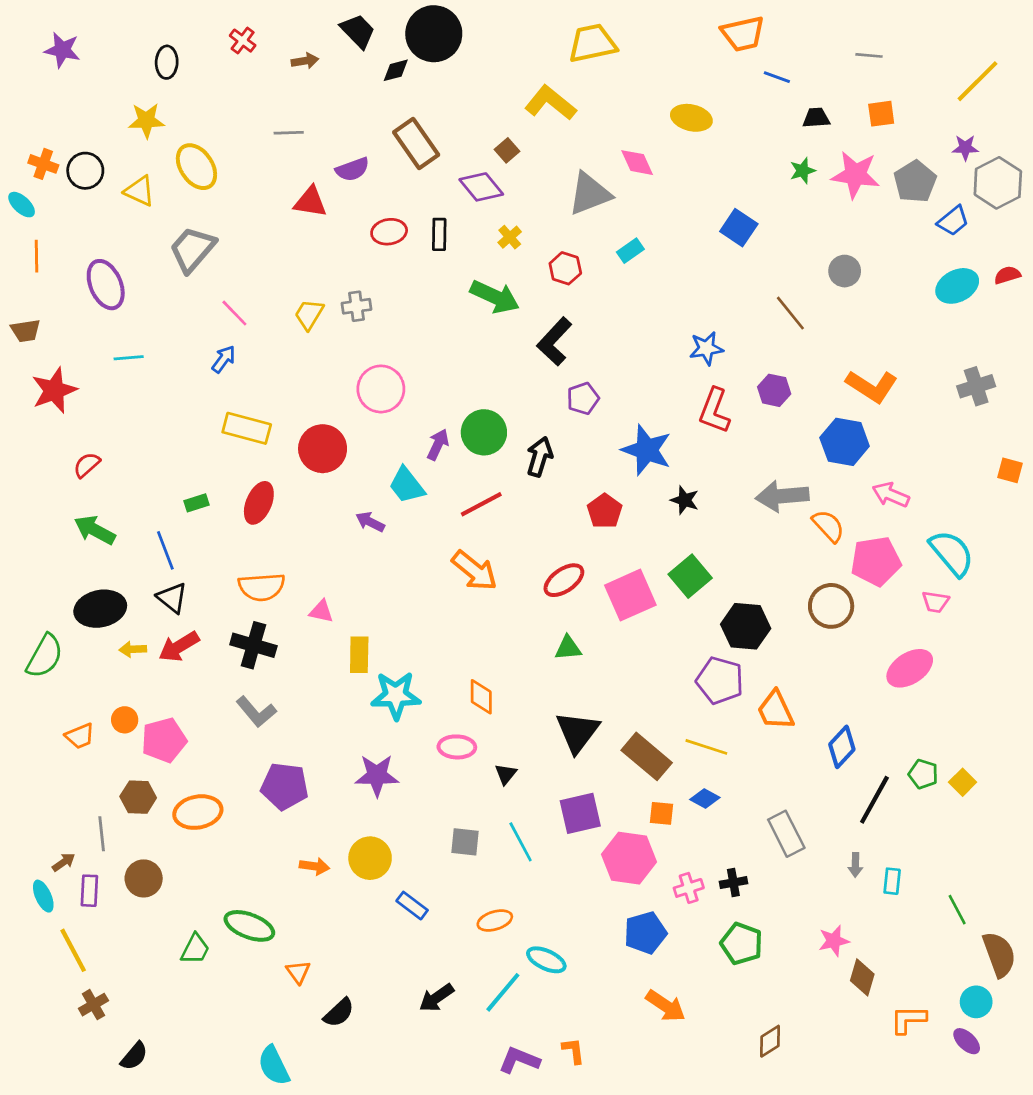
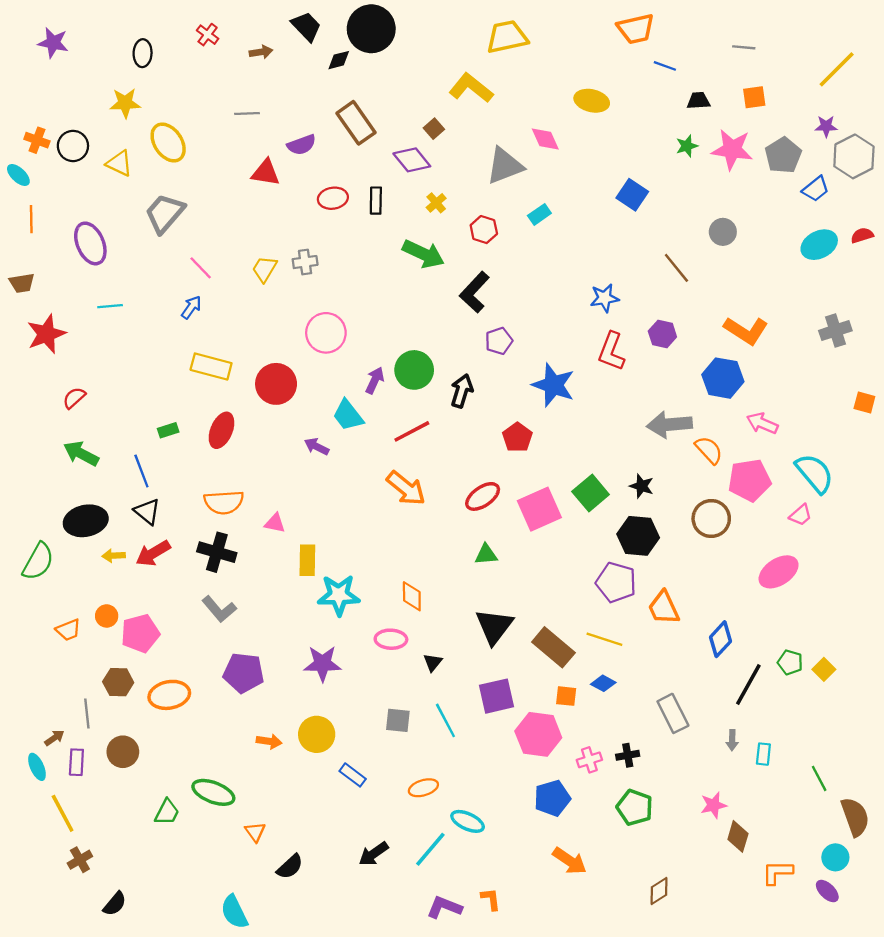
black star: (685, 500) -> (642, 486), moved
pink trapezoid: (935, 602) -> (801, 515), turned -50

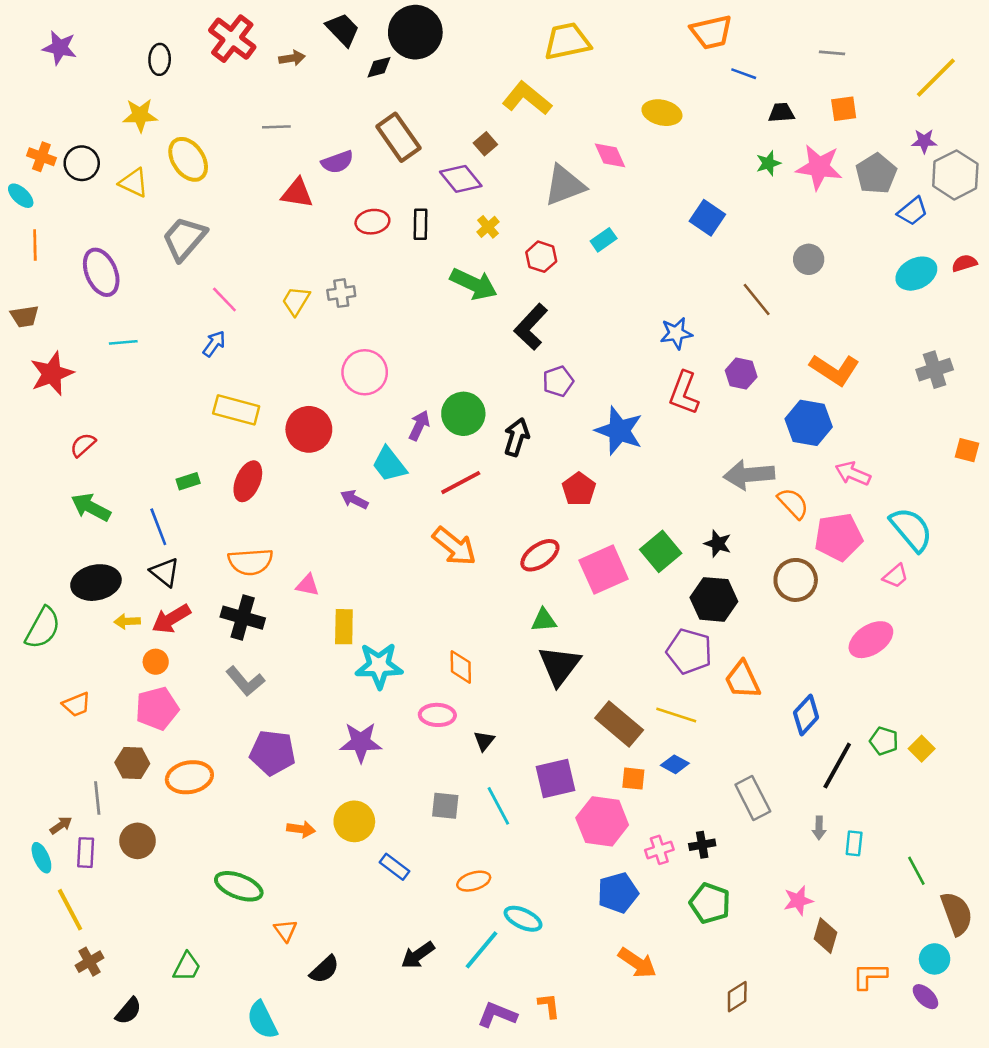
red cross: (208, 35) -> (232, 39), size x1.8
orange circle: (107, 616) -> (156, 662), moved
black triangle: (494, 626) -> (559, 666), moved
green trapezoid: (167, 812) -> (187, 967), moved

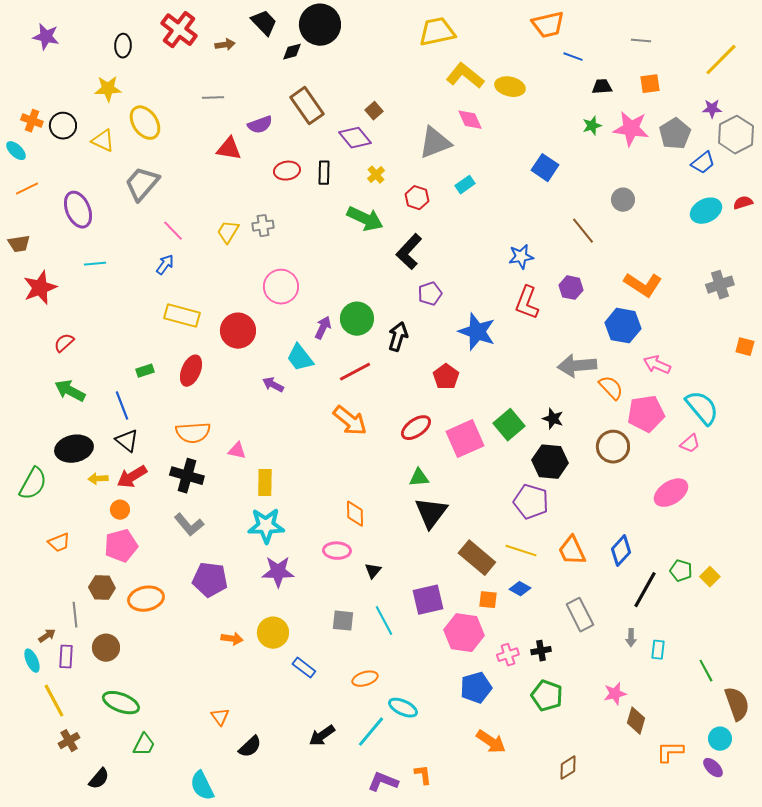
yellow L-shape: (527, 98) -> (465, 76), moved
orange line: (35, 245) -> (27, 189), turned 65
cyan star: (379, 666) -> (266, 526), moved
orange trapezoid: (742, 680) -> (572, 551), moved
green ellipse: (239, 886) -> (121, 703), moved

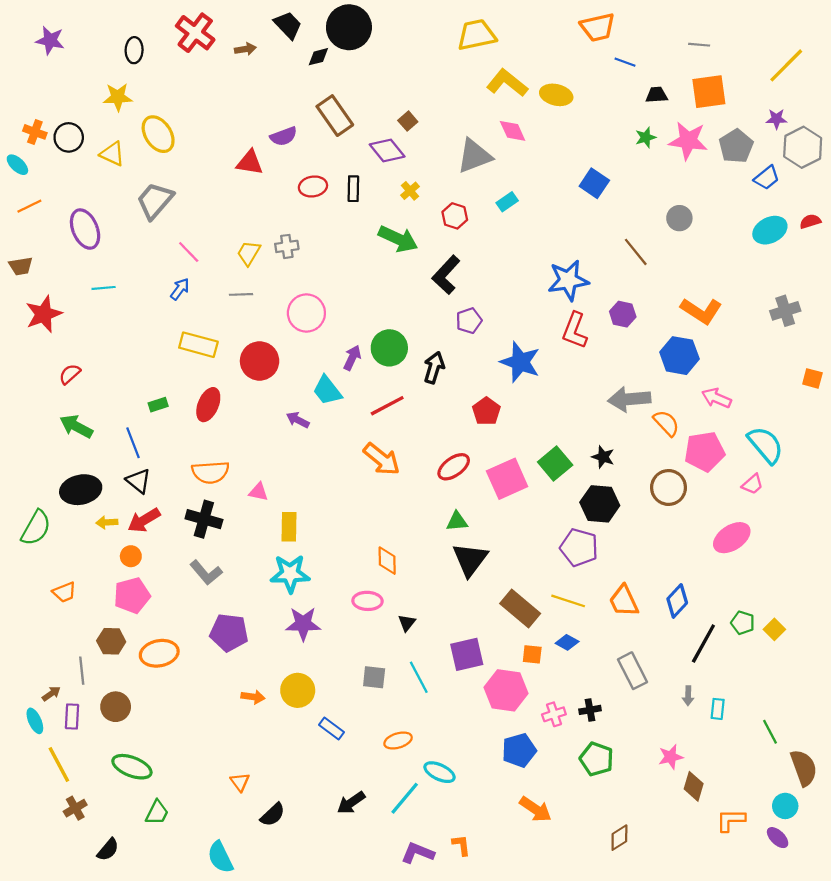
orange square: (650, 84) -> (709, 92), size x1.6
gray line: (213, 98) -> (241, 294), moved
blue star: (521, 257) -> (568, 280), size x1.5

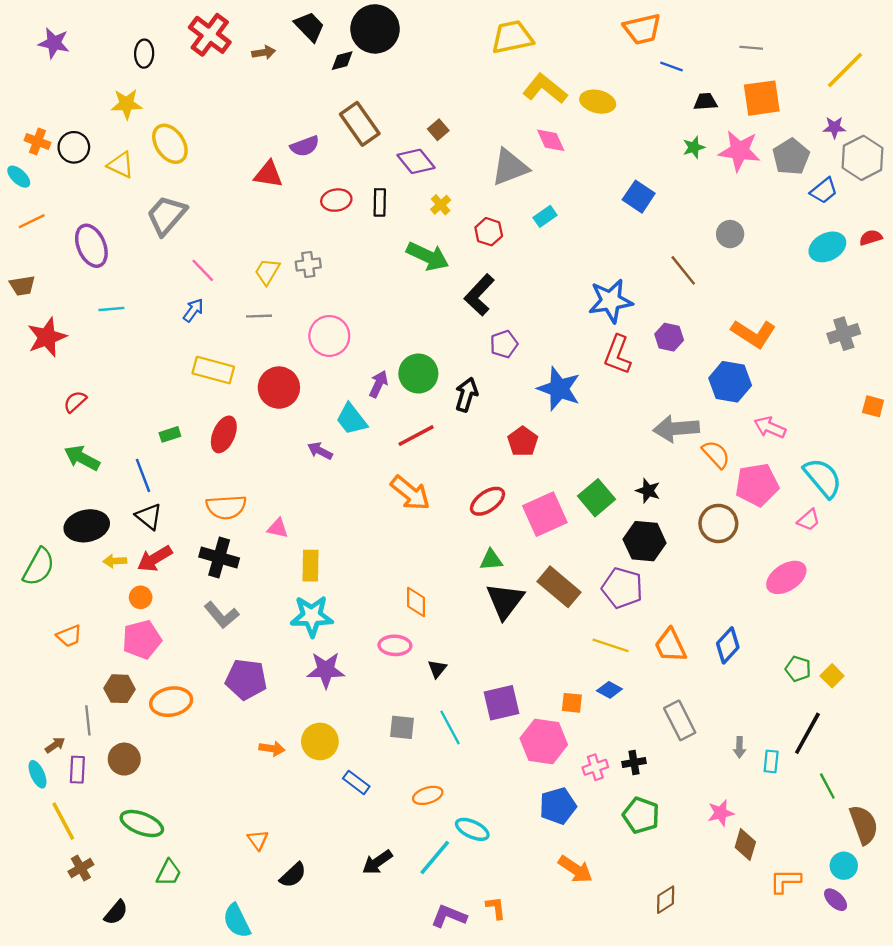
brown rectangle: (520, 609) -> (559, 587), moved
black line: (703, 643) -> (807, 733), moved

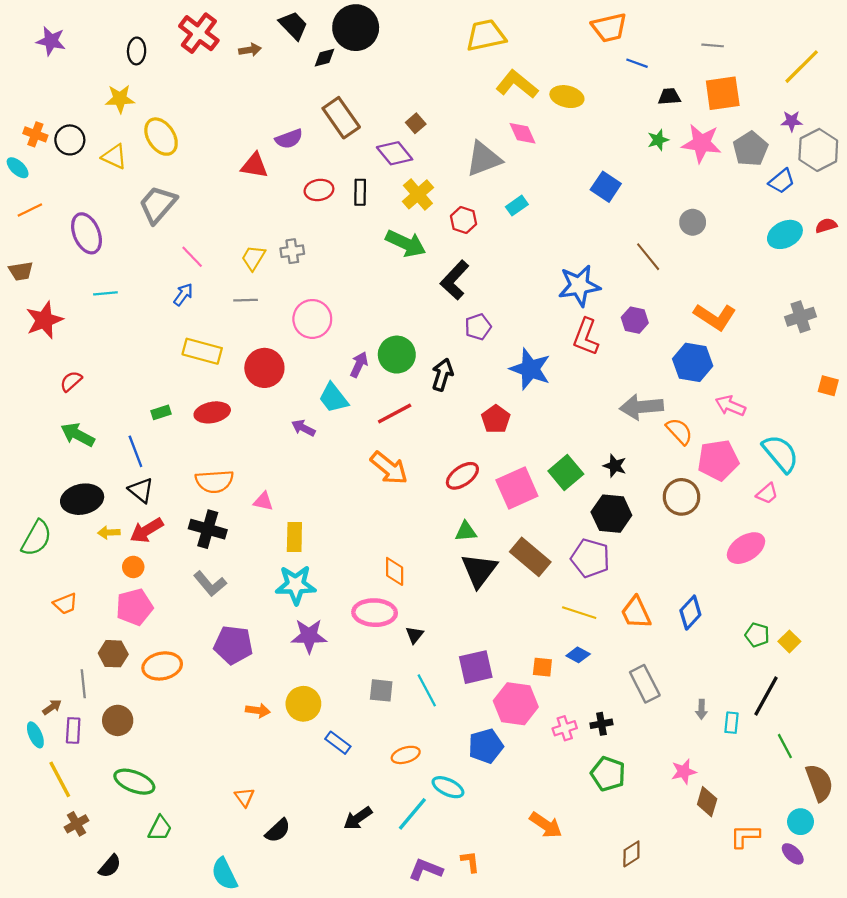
yellow cross: (441, 205) -> (418, 194), size x1.6
red ellipse: (224, 434) -> (212, 412), turned 56
pink ellipse: (395, 645) -> (375, 613), size x1.4
blue pentagon: (558, 806) -> (486, 746), moved

